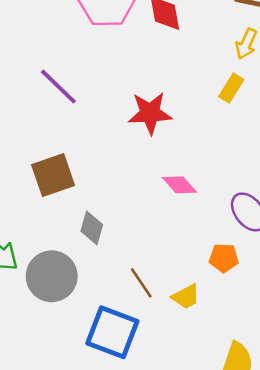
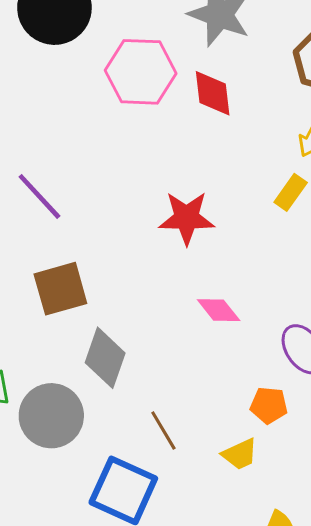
purple line: (58, 87) -> (39, 196), moved
gray diamond: (92, 228) -> (105, 358), size x1.4
yellow trapezoid: (186, 297) -> (240, 454), moved

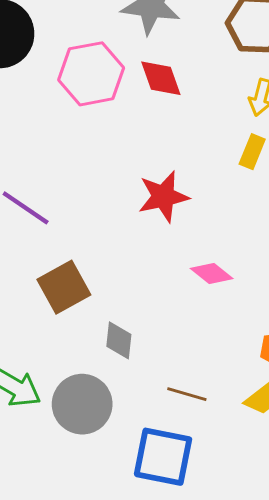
gray diamond: (105, 358) -> (119, 340), size x0.7
brown line: (163, 431) -> (187, 394), turned -30

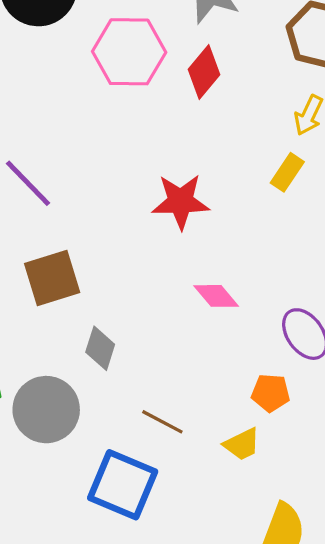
red diamond: (161, 78) -> (204, 72), turned 48

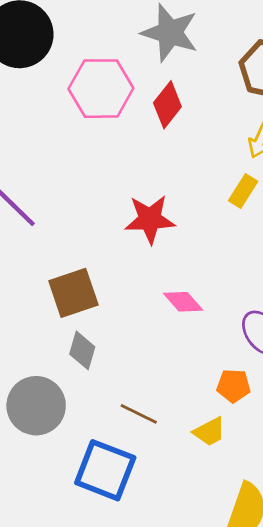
brown square: (52, 278) -> (73, 293), moved

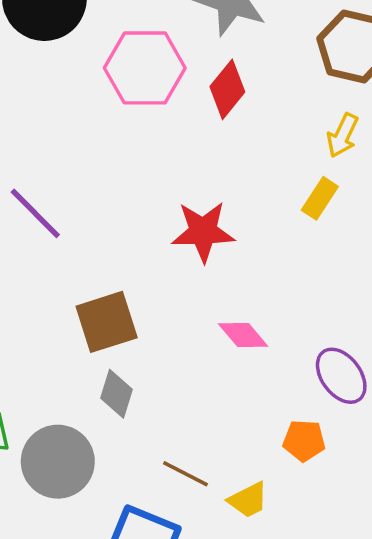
yellow trapezoid: (209, 432) -> (248, 500), moved

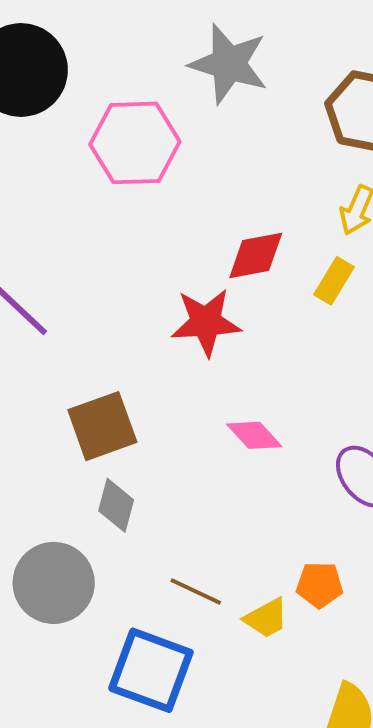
red diamond: (227, 89) -> (256, 255), moved, turned 42
orange pentagon: (304, 441) -> (320, 585), moved

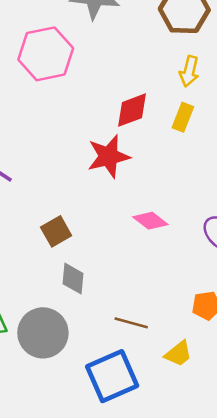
brown square: (102, 426) -> (56, 231), size x0.7
yellow trapezoid: (266, 618) -> (178, 354), moved
blue square: (151, 670) -> (112, 376), turned -34

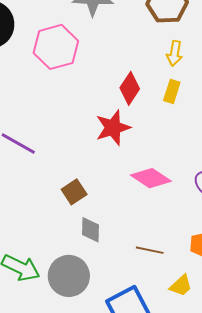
red diamond: (132, 110) -> (130, 88), turned -32
pink diamond: (150, 221) -> (151, 178), size x1.4
brown line: (131, 323) -> (150, 250), moved

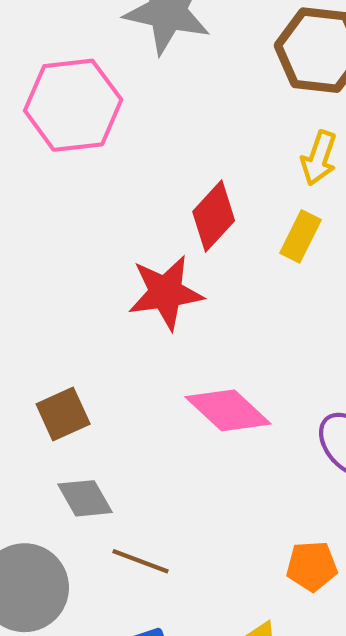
gray diamond: (91, 230) -> (85, 498), turned -40
brown line: (150, 250) -> (141, 561), moved

